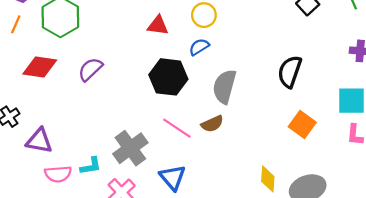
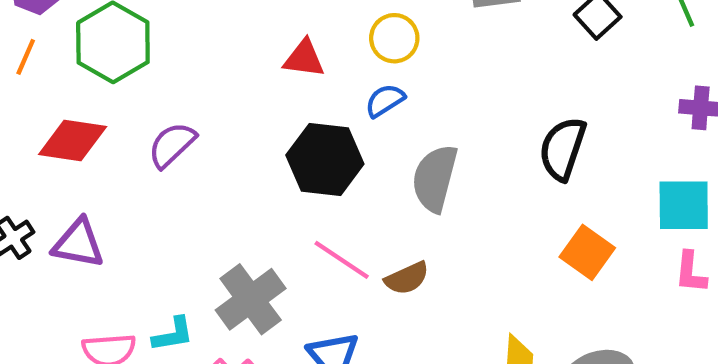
brown semicircle: (212, 124) -> (407, 278), moved
purple triangle: (39, 141) -> (78, 243), moved

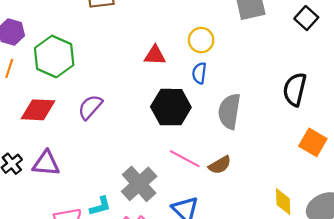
blue semicircle: (385, 101) -> (199, 73), turned -45

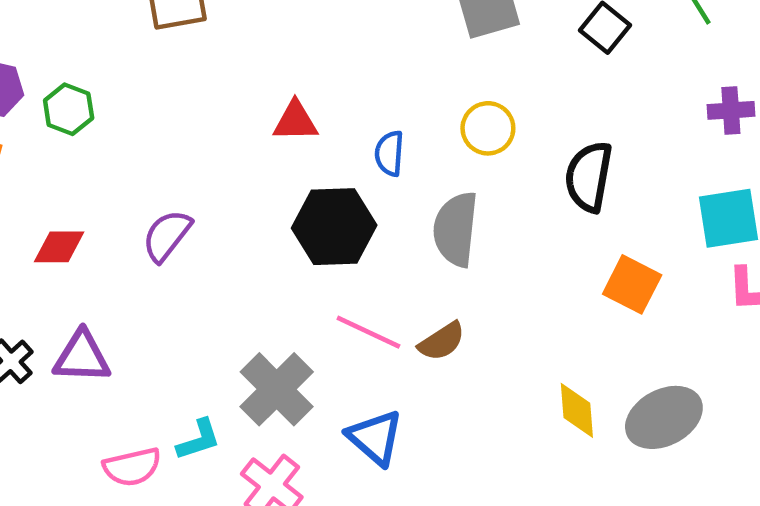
yellow circle: (201, 40) -> (488, 128), moved
green hexagon: (54, 56) -> (69, 109), moved, size x0.6
red diamond: (38, 110) -> (59, 247), size x0.7

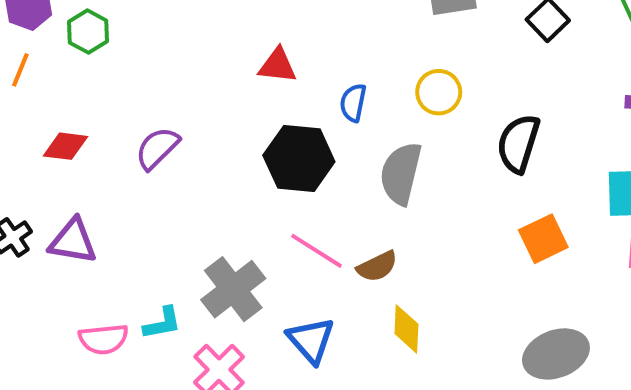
orange square: (632, 284) -> (543, 239), turned 30
yellow diamond: (577, 410) -> (406, 329), moved

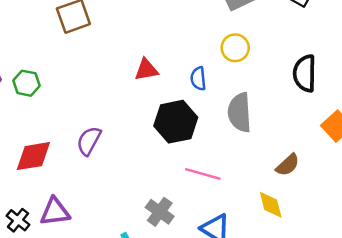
yellow circle: (439, 92) -> (235, 48), moved
red diamond: (65, 146) -> (33, 156), size x1.4
brown semicircle: (377, 266) -> (288, 165), moved
gray cross: (233, 289) -> (160, 212), size x0.7

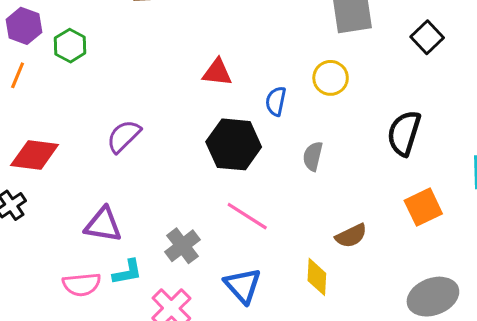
gray semicircle: (240, 112) -> (313, 156), size x0.6
red diamond: (33, 156) -> (35, 155), moved
purple triangle: (55, 212) -> (103, 225), moved

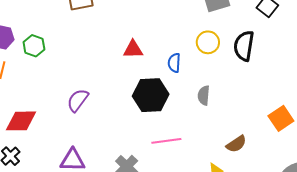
black semicircle: (404, 133) -> (244, 46), moved
pink line: (247, 216) -> (166, 141), turned -32

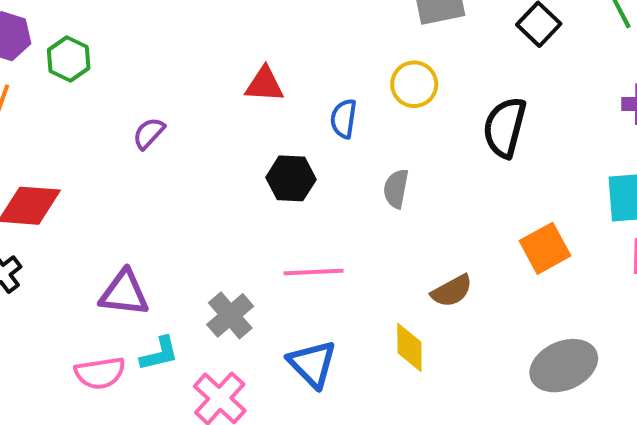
black semicircle: (244, 46) -> (505, 127), moved
black hexagon: (151, 95) -> (291, 178), size x0.7
purple semicircle: (78, 100) -> (149, 133), moved, size x0.7

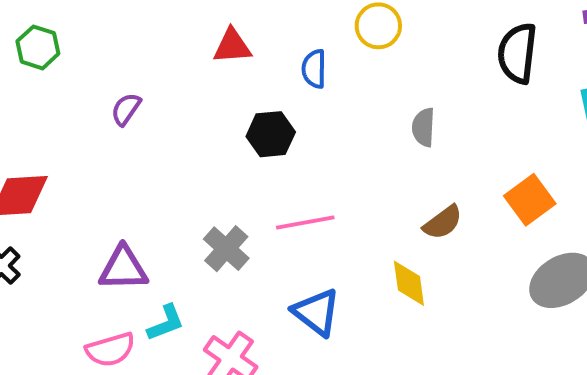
black semicircle: (505, 127) -> (517, 53), moved
gray semicircle: (396, 189) -> (423, 127), moved
orange square: (545, 248) -> (530, 200), moved
gray cross: (230, 315) -> (226, 249), moved

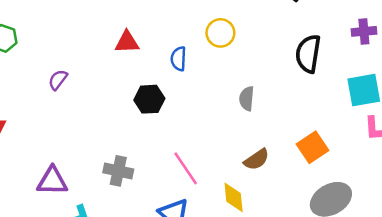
pink line: (305, 223) -> (186, 168), moved, turned 64
gray cross: (226, 249) -> (118, 171), turned -32

